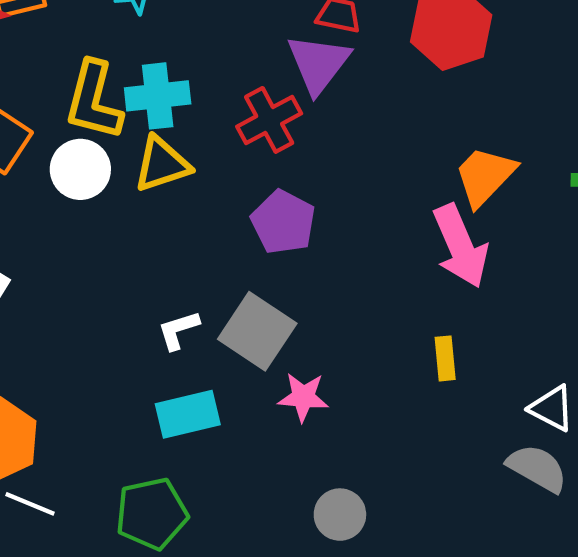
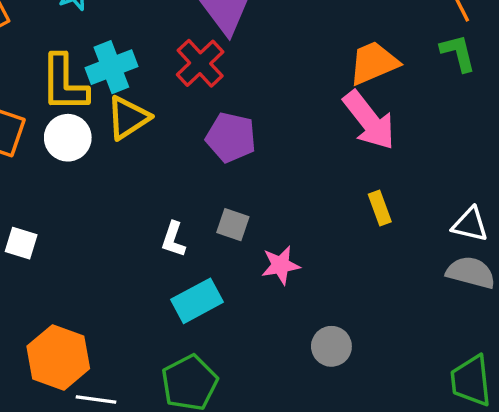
orange trapezoid: (485, 176) -> (374, 63), turned 38
white L-shape: (178, 330) -> (173, 239), turned -39
gray square: (257, 331) -> (233, 225), size x0.6

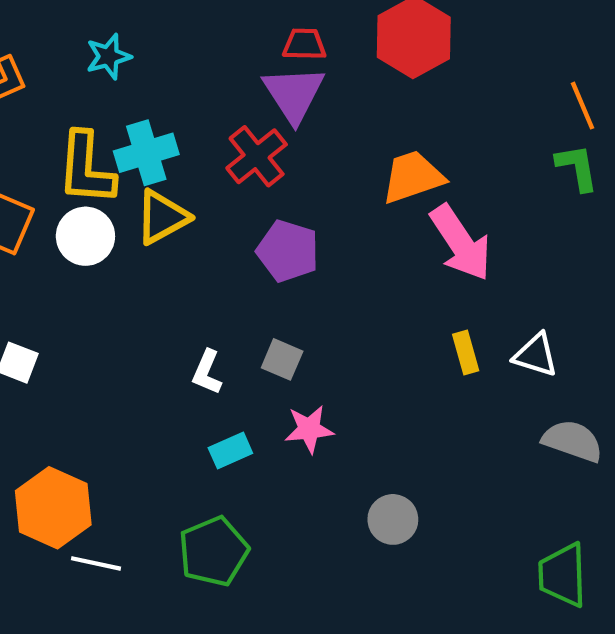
orange trapezoid: (374, 63) -> (413, 177), moved
white triangle: (470, 224) -> (536, 355), moved
pink star: (281, 265) -> (309, 429), moved
cyan rectangle: (197, 301) -> (230, 451), size x0.7

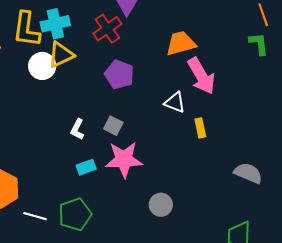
white circle: (85, 236) -> (42, 66), moved
white triangle: (536, 355) -> (175, 102), moved
pink star: (309, 429) -> (124, 159), size x1.6
white line: (96, 563) -> (35, 216), moved

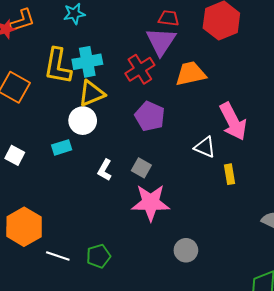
orange trapezoid: (181, 43) -> (191, 74), moved
white circle: (42, 66) -> (83, 121), moved
cyan rectangle: (86, 167) -> (62, 147), moved
green pentagon: (75, 214) -> (98, 256), size x0.7

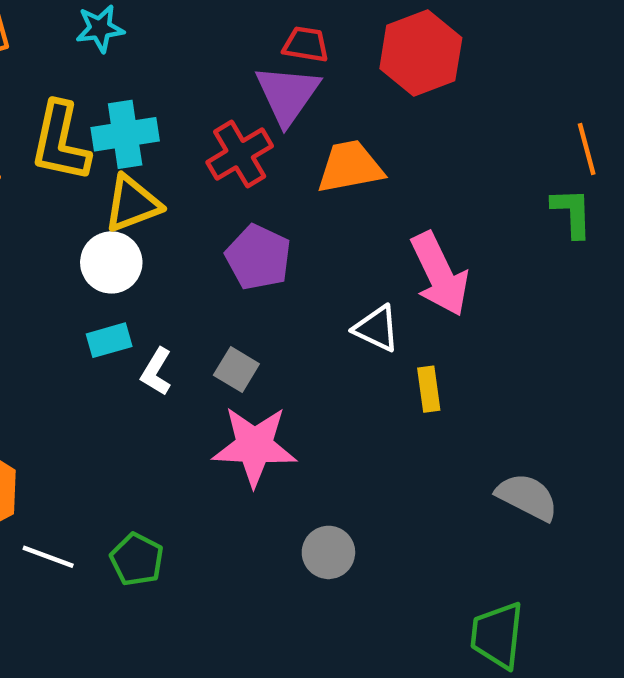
cyan rectangle: (62, 147) -> (109, 340), moved
green pentagon: (98, 256) -> (137, 560), turned -30

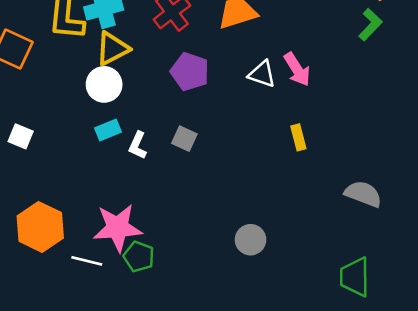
green L-shape: (572, 213) -> (370, 25), turned 52
pink arrow: (440, 274) -> (297, 69), size x0.7
white triangle: (377, 328) -> (262, 74), moved
pink star: (254, 446) -> (118, 228), moved

